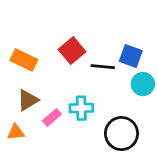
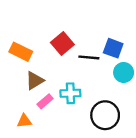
brown triangle: (28, 100) -> (35, 81), moved
orange triangle: (16, 132) -> (24, 121), moved

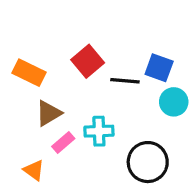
orange triangle: (24, 121) -> (34, 170), turned 42

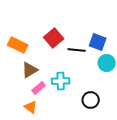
black circle: (148, 162) -> (91, 100), size x0.7
orange triangle: (34, 170) -> (31, 107), moved

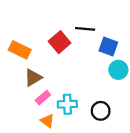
black line: (77, 50) -> (85, 29), moved
cyan cross: (61, 81) -> (67, 104), moved
orange triangle: (31, 107) -> (47, 121), moved

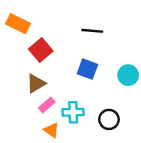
red square: (60, 42) -> (41, 50), moved
blue square: (108, 47) -> (87, 69), moved
orange rectangle: (20, 50) -> (18, 24), moved

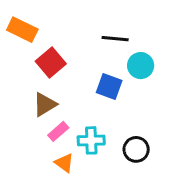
cyan circle: (128, 75) -> (141, 66), moved

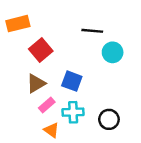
orange rectangle: (22, 30) -> (18, 24), turned -40
blue square: (109, 87) -> (72, 81), moved

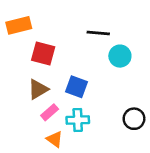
red square: (41, 50) -> (43, 53), turned -35
black circle: (109, 119) -> (134, 119), moved

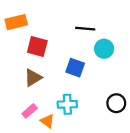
blue square: (76, 87) -> (75, 68), moved
pink rectangle: (50, 112) -> (30, 111), moved

